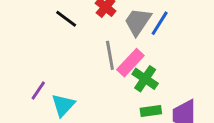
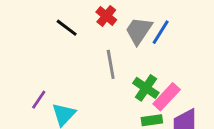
pink rectangle: (130, 63) -> (167, 97), moved

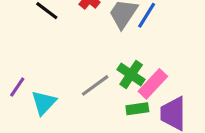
gray line: (111, 64) -> (95, 85), moved, turned 64

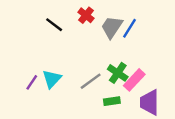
cyan triangle: (44, 103) -> (52, 79), moved
green rectangle: (137, 109) -> (112, 101), moved

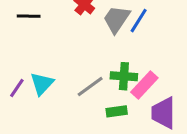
black line: (54, 25) -> (29, 16), moved, turned -36
green cross: (118, 73) -> (124, 76), turned -30

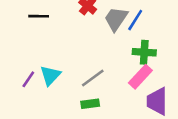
green cross: (124, 76) -> (144, 52), moved
green rectangle: (117, 111) -> (90, 104), moved

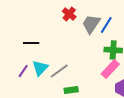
black line: (39, 16) -> (31, 43), moved
gray line: (93, 78) -> (59, 71), moved

